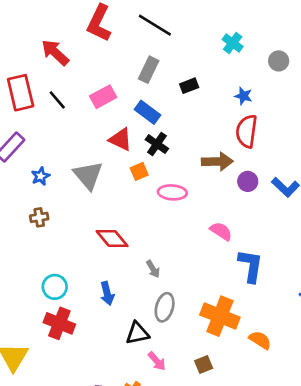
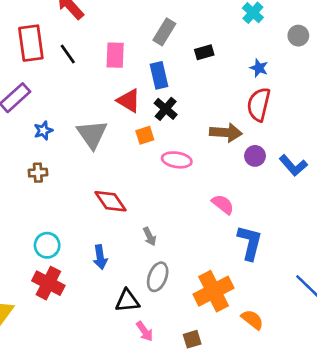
pink rectangle: (103, 97) -> (115, 55), turned -65
blue rectangle: (148, 112) -> (159, 75), turned 35
orange cross: (220, 316) -> (214, 291), turned 36

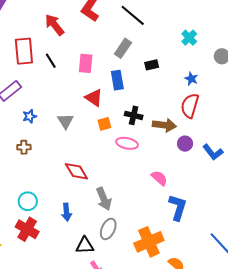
black cross: (166, 109) -> (134, 115), moved, turned -30
gray triangle: (92, 134) -> (65, 121), size x0.7
gray arrow: (150, 236) -> (104, 199), size x1.6

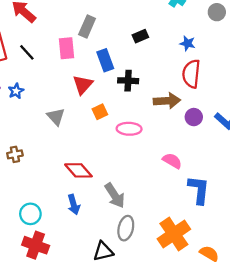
gray rectangle: (123, 48) -> (87, 27), moved
red triangle: (94, 98) -> (83, 85), turned 48
black cross: (134, 115) -> (128, 81), moved
blue star: (30, 116) -> (16, 91), moved
blue arrow: (67, 212) -> (74, 204), moved

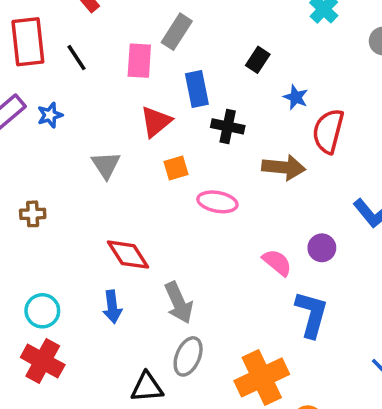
black rectangle: (140, 36) -> (258, 60), turned -42
blue star: (187, 43) -> (296, 97), moved
purple circle: (194, 117) -> (322, 248), moved

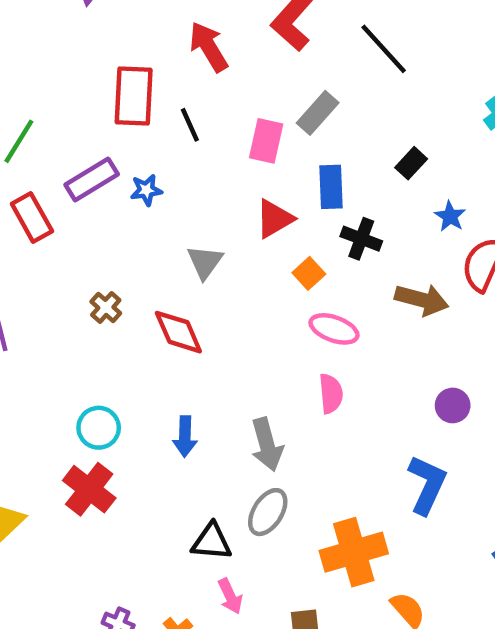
orange square: (176, 168) -> (309, 273), moved, turned -35
brown cross: (33, 214) -> (106, 307), turned 35
red diamond: (128, 255) -> (178, 332), moved
pink semicircle: (277, 262) -> (331, 394), moved, turned 36

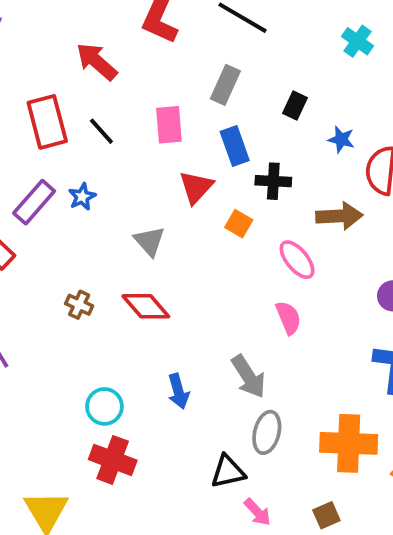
gray rectangle: (318, 113) -> (225, 85), moved
pink ellipse: (334, 329) -> (297, 260), moved, turned 48
orange cross: (354, 552) -> (349, 443), turned 36

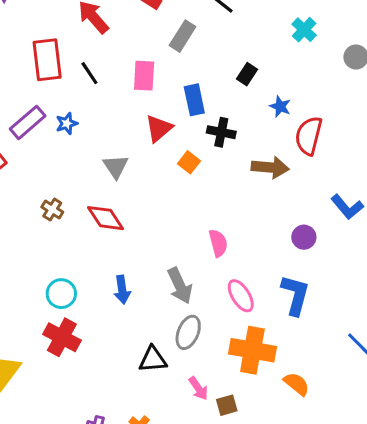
gray rectangle: (225, 85) -> (183, 36), moved
pink ellipse: (297, 260) -> (241, 296), moved
pink arrow: (257, 512) -> (198, 388), moved

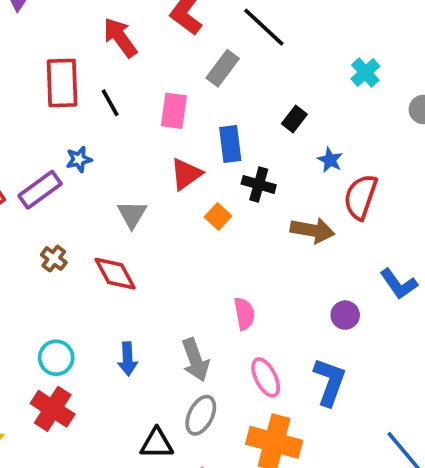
purple rectangle: (28, 122) -> (40, 190), moved

